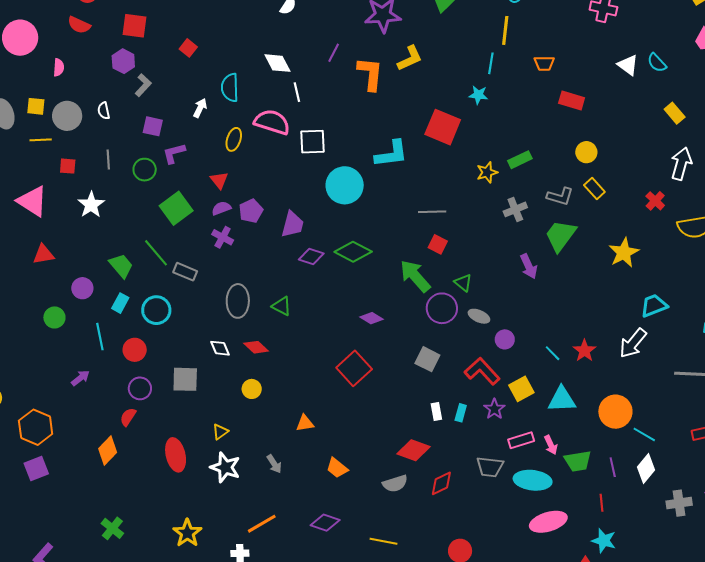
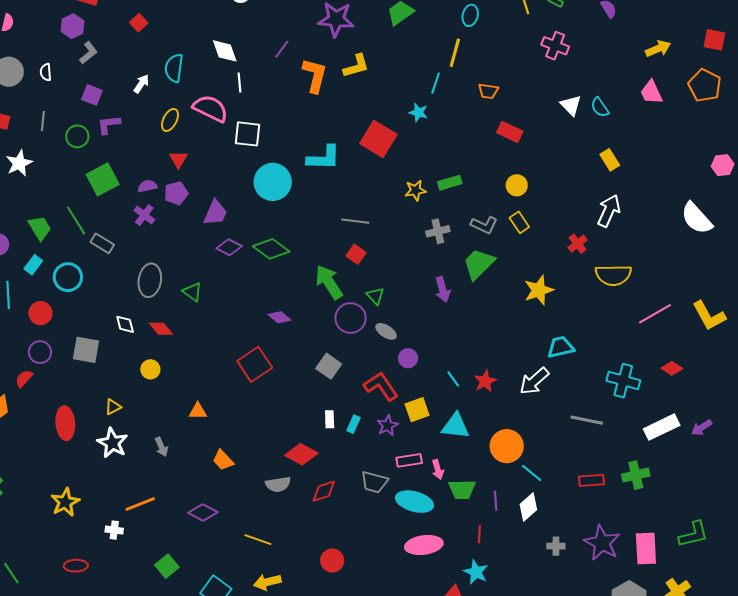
red triangle: (219, 180) -> (178, 159), moved
gray cross: (679, 503) -> (556, 546), size x0.7

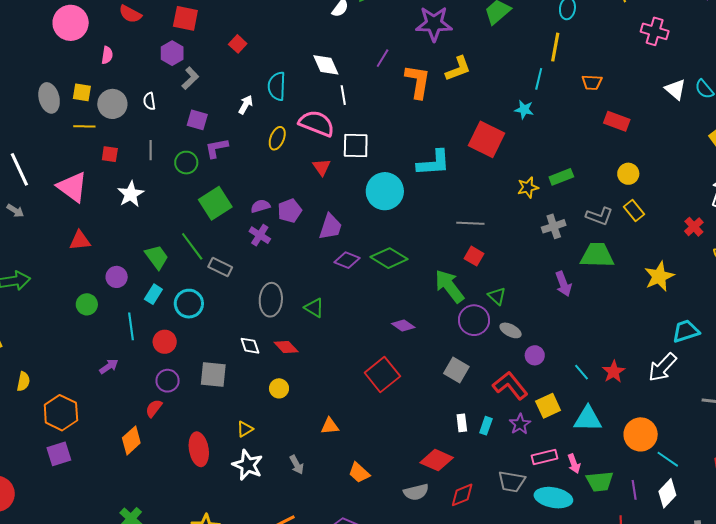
red triangle: (178, 159) -> (322, 167), moved
green trapezoid: (479, 264) -> (597, 255), turned 51

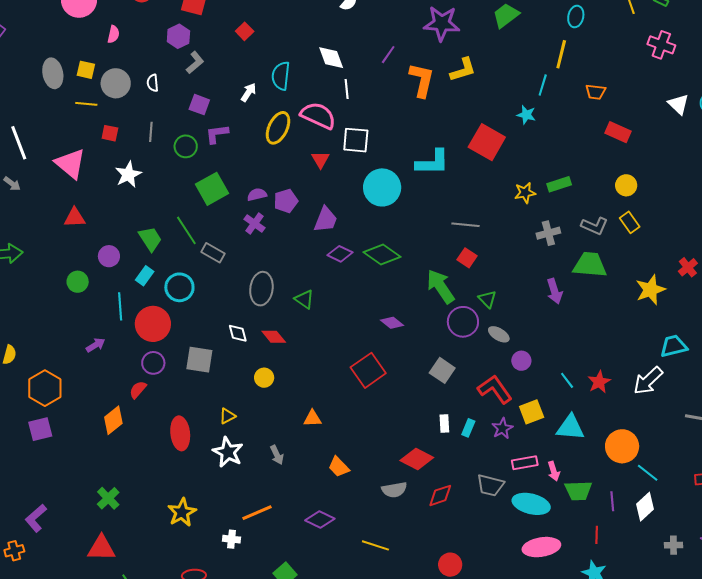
yellow ellipse: (277, 138) -> (278, 128), size x1.4
red cross: (694, 227) -> (688, 267), moved
red circle: (165, 342) -> (153, 324), size x1.5

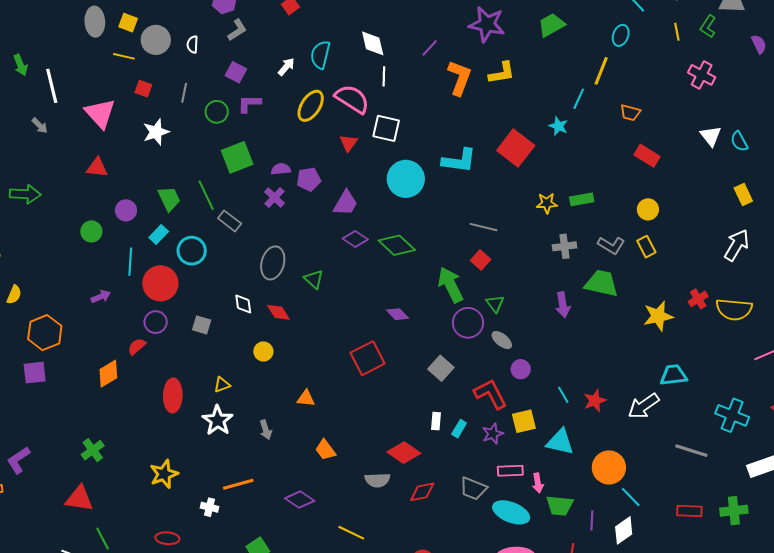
gray square: (199, 360) -> (202, 325), size x0.7

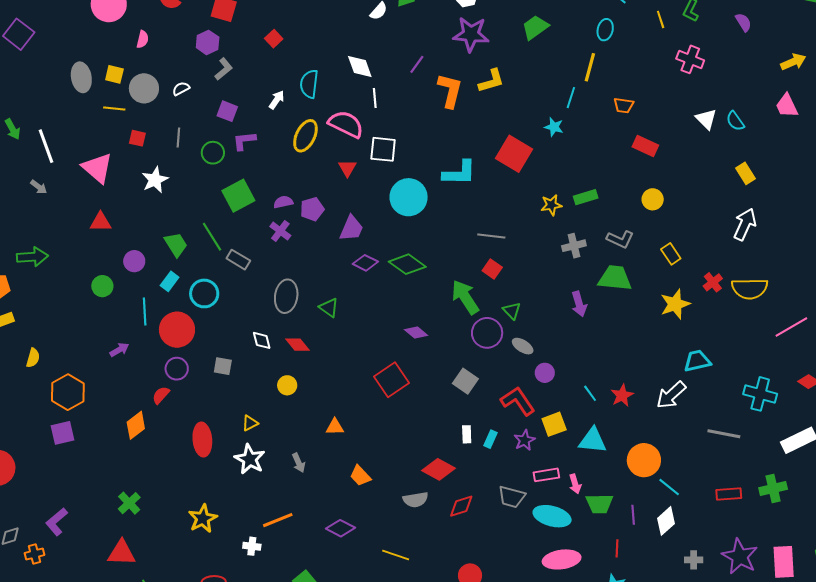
white semicircle: (193, 44) -> (181, 89), turned 66
yellow rectangle: (646, 247) -> (671, 254), moved

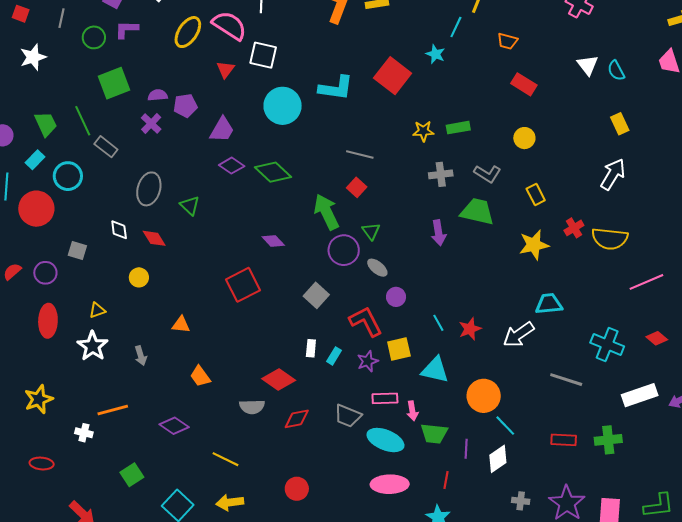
purple circle: (177, 369) -> (45, 273), moved

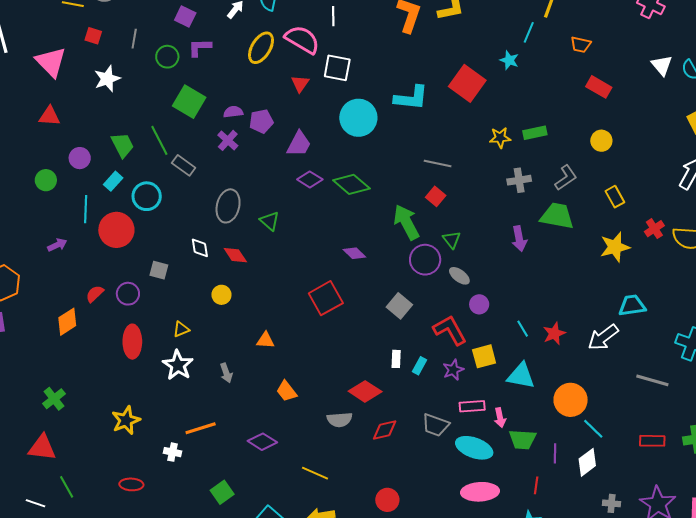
green square: (114, 83) -> (189, 102), turned -36
gray L-shape: (487, 174) -> (566, 178), turned -64

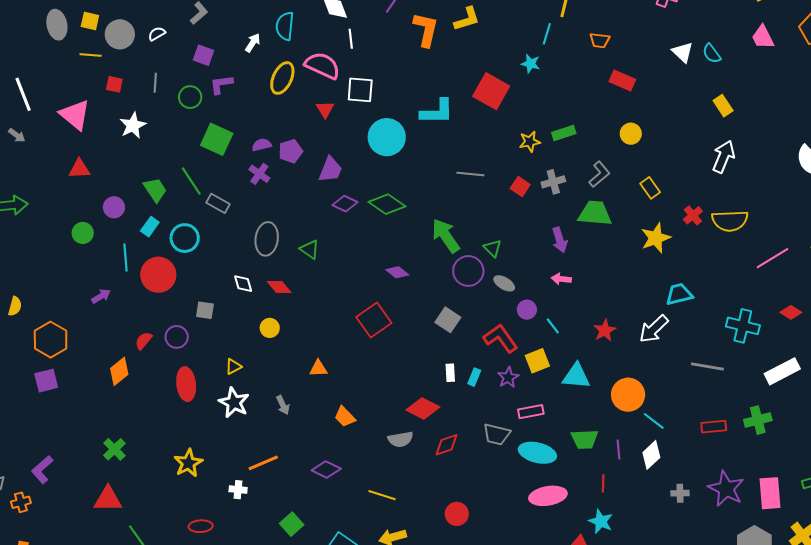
red square: (436, 196) -> (520, 187), moved
cyan line: (523, 329) -> (553, 326), moved
pink arrow: (500, 418) -> (561, 279), moved, turned 114

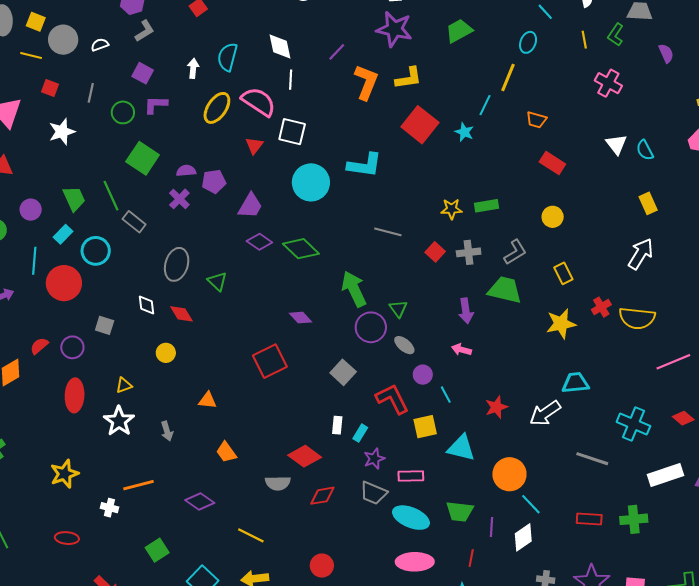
white arrow: (253, 43) -> (193, 68), turned -36
red square: (491, 91) -> (420, 125), moved
purple star: (508, 377) -> (374, 459), moved

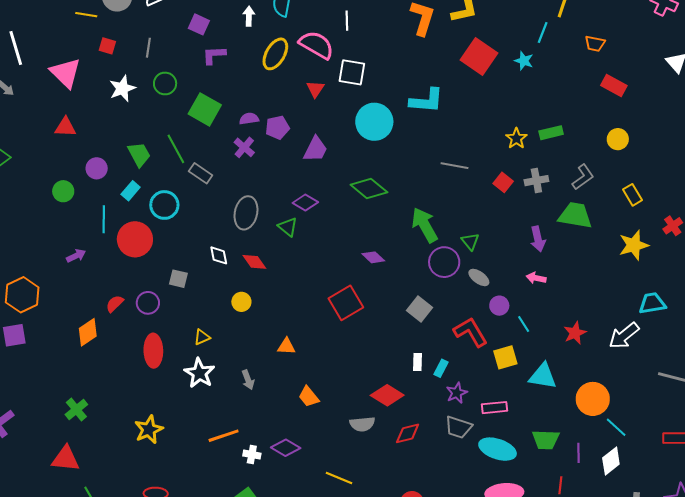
green circle: (123, 112) -> (165, 83), moved
yellow star: (451, 209) -> (516, 138), turned -30
purple diamond: (259, 242) -> (305, 202), moved
white cross: (109, 508) -> (252, 455), moved

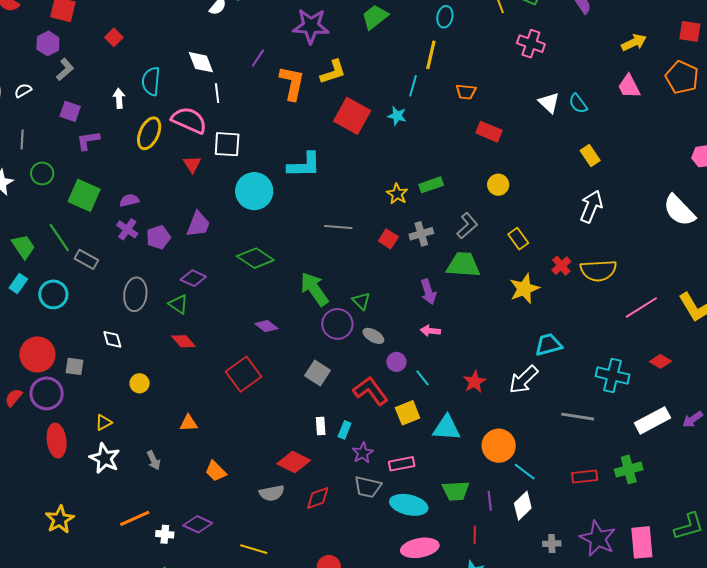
purple pentagon: (277, 127) -> (158, 237), moved
red circle: (135, 239) -> (37, 354), moved
red diamond: (254, 262) -> (183, 341), moved
purple circle: (148, 303) -> (47, 393), size x1.4

